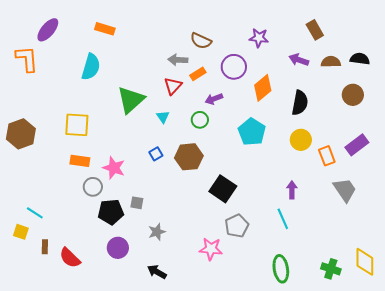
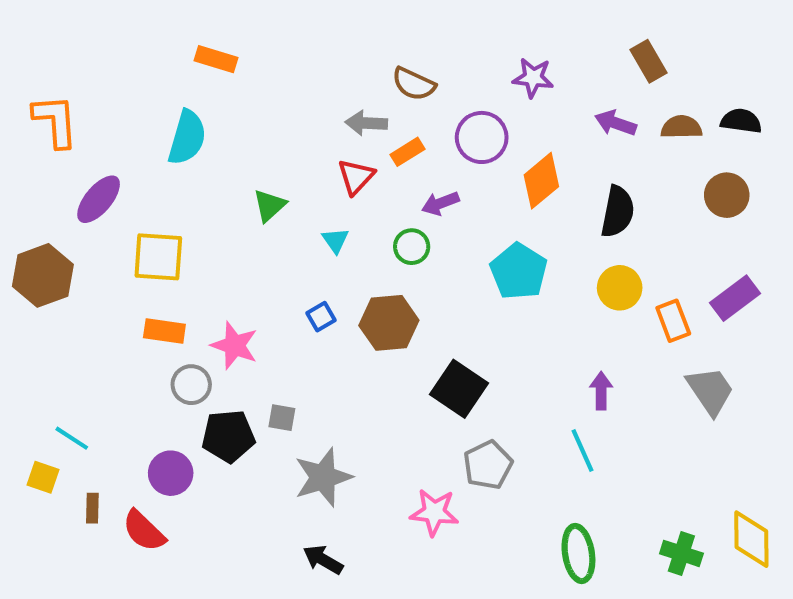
purple ellipse: (48, 30) -> (99, 199), moved
green triangle: (131, 100) -> (270, 205), size x0.6
gray star: (157, 232) -> (323, 477), size x1.6
purple circle: (118, 248) -> (171, 473), moved

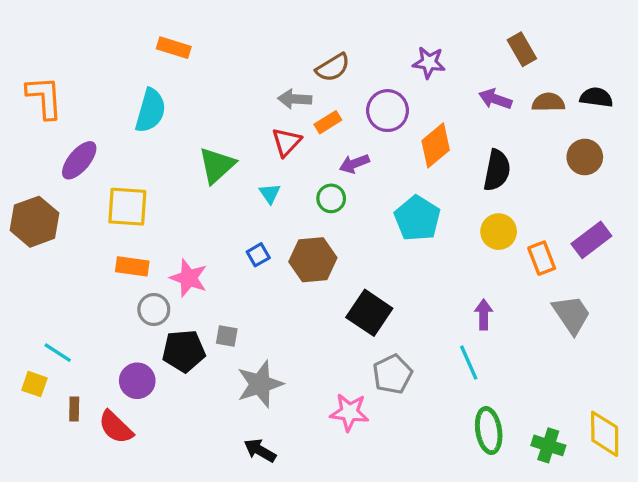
brown semicircle: (414, 84) -> (333, 67), turned -56
green triangle: (270, 205) -> (217, 165), size x1.4
green ellipse: (578, 553) -> (489, 430), moved

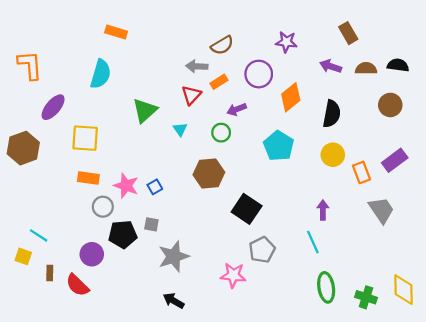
blue square: (258, 255) -> (155, 187), moved

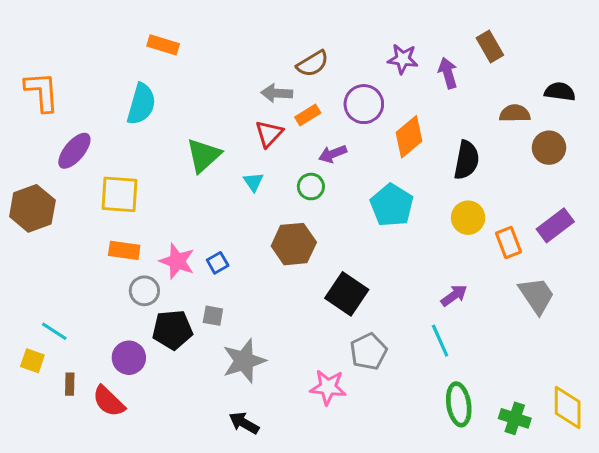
purple arrow: (331, 66) -> (448, 73), moved, turned 55
brown semicircle: (366, 68) -> (515, 113), moved
purple arrow: (323, 210) -> (454, 295), turned 54

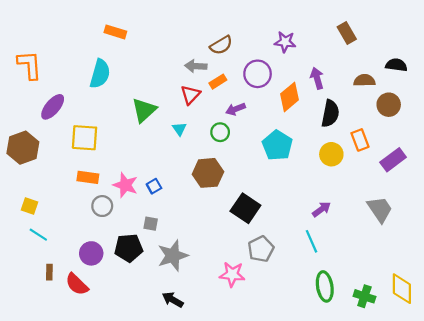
purple arrow: (448, 73) -> (317, 78), moved
orange rectangle: (509, 243) -> (360, 140), moved
black pentagon: (172, 330) -> (129, 248), moved
yellow square: (32, 361) -> (29, 206), moved

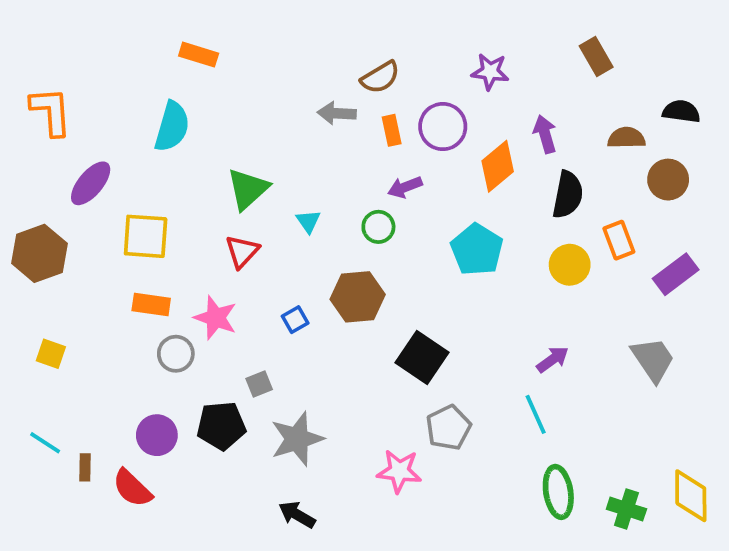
orange rectangle: (218, 82) -> (392, 130), moved, turned -70
red triangle: (190, 95) -> (242, 251), moved
blue square: (154, 186) -> (295, 320), moved
gray square: (151, 224) -> (259, 384), turned -32
cyan line: (38, 235) -> (45, 443), moved

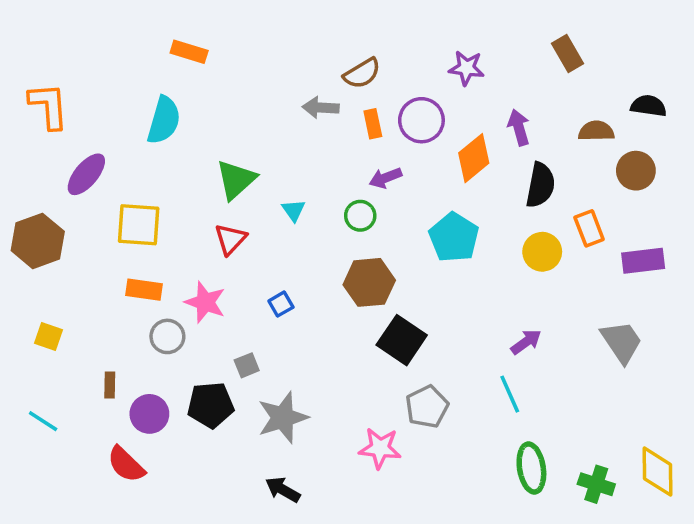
purple rectangle: (676, 274) -> (643, 261), turned 30
brown hexagon: (358, 297) -> (369, 282), moved
brown rectangle: (85, 467) -> (110, 385), moved

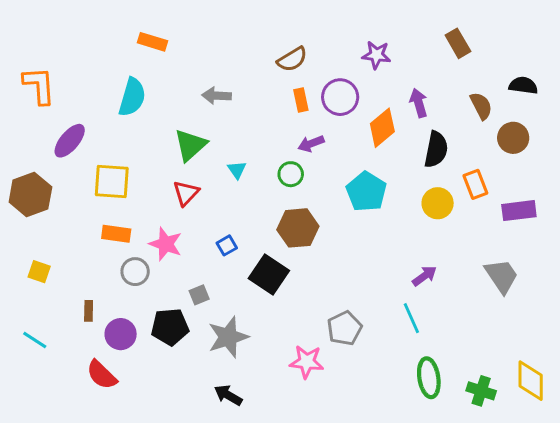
gray arrow: (321, 108) -> (217, 96), moved
brown semicircle: (596, 131) -> (481, 106), turned 64
black square: (402, 340) -> (269, 274), moved

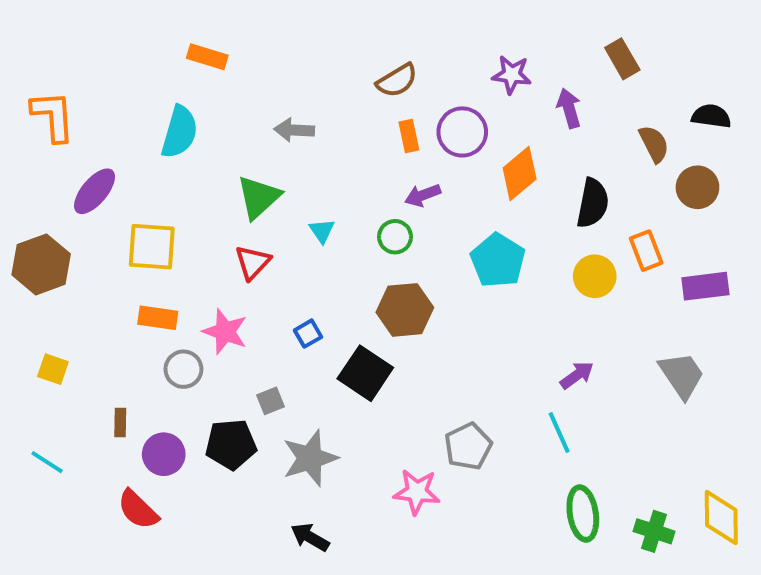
purple arrow: (419, 103) -> (569, 108), moved

